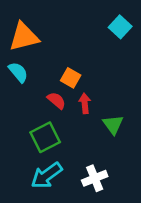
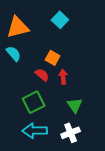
cyan square: (120, 27) -> (60, 20), moved
green triangle: (113, 125) -> (75, 105), moved
cyan arrow: (47, 175) -> (35, 131), turned 35

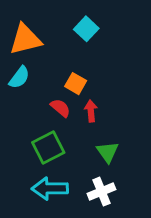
cyan semicircle: (14, 54) -> (19, 77), turned 77

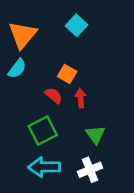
orange triangle: (25, 39) -> (23, 35), turned -36

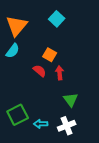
green square: (43, 131) -> (18, 115), moved
cyan arrow: (44, 167) -> (41, 124), moved, size x0.6

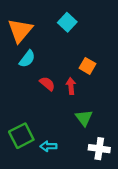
cyan semicircle: (13, 51) -> (27, 59), moved
orange square: (50, 55) -> (87, 66), moved
white cross: (67, 126) -> (99, 149), moved, turned 30

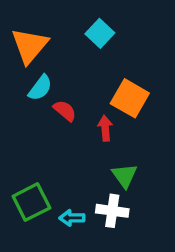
orange square: (87, 66) -> (130, 98), size x1.5
red semicircle: (47, 84) -> (65, 111), moved
white cross: (99, 149) -> (112, 211), moved

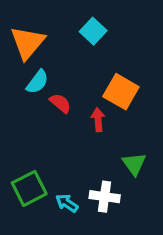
green triangle: (125, 176) -> (134, 164), moved
cyan arrow: (72, 218) -> (67, 203), turned 35

